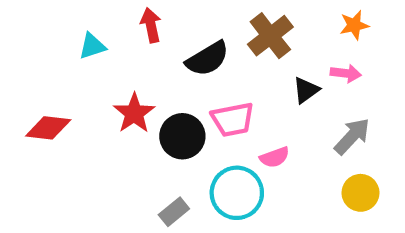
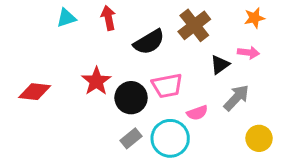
cyan triangle: (92, 46) -> (66, 18), moved
gray arrow: (352, 136) -> (236, 98), moved
gray rectangle: (174, 212) -> (131, 138), moved

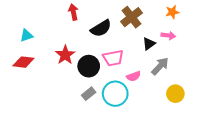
cyan triangle: (66, 18) -> (26, 36), moved

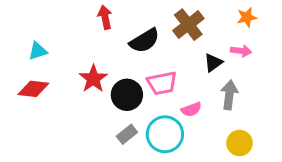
gray arrow: (160, 66) -> (229, 95), turned -36
yellow circle: (175, 94) -> (240, 143), moved

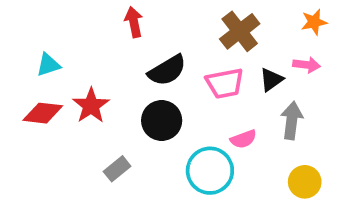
black semicircle: (144, 41) -> (167, 70), moved
red star: (93, 79) -> (91, 106), moved
pink trapezoid: (162, 83) -> (225, 83), moved
gray rectangle: (127, 134) -> (117, 169), moved

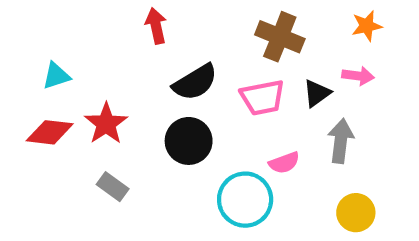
brown cross: (240, 31) -> (280, 37), turned -30
gray rectangle: (117, 169) -> (113, 187), moved, turned 75

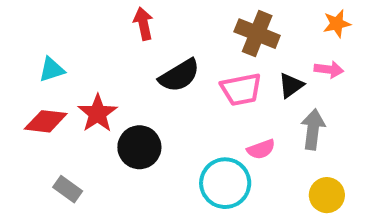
black circle: (189, 141) -> (139, 147), moved
gray rectangle: (113, 187) -> (68, 189), moved

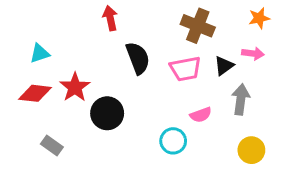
black semicircle: (179, 75) -> (138, 58), turned -80
cyan circle: (225, 183) -> (173, 141), size x0.7

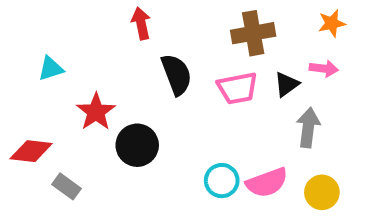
brown cross: (198, 26) -> (253, 33), turned -32
red diamond: (35, 93) -> (31, 151), moved
pink semicircle: (201, 115) -> (267, 183), moved, size x1.5

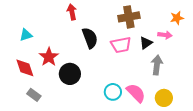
orange star: (332, 23) -> (177, 18), moved
red diamond: (31, 151) -> (25, 68), moved, turned 65
pink semicircle: (267, 183) -> (136, 93), turned -115

